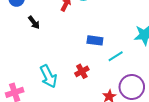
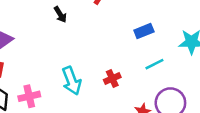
blue rectangle: (95, 40) -> (144, 31), moved, turned -35

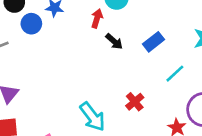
black arrow: (60, 14) -> (114, 41), moved

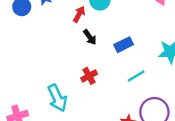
red cross: (135, 102) -> (89, 76), moved

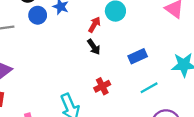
black arrow: (90, 37) -> (94, 47), moved

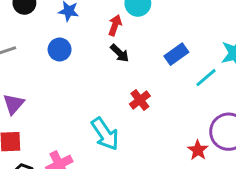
blue circle: (38, 15) -> (60, 50), moved
cyan line: (149, 88) -> (206, 78), moved

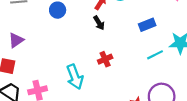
blue rectangle: (176, 54) -> (147, 25), moved

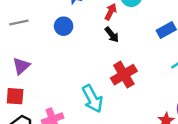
red cross: (105, 59) -> (124, 75), size x1.5

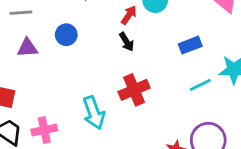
blue circle: (64, 26) -> (66, 35), moved
purple triangle: (21, 66) -> (27, 48), moved, turned 30

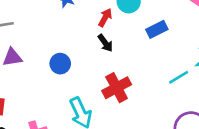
blue circle: (66, 35) -> (60, 64), moved
blue rectangle: (190, 45) -> (157, 29), moved

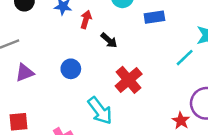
red arrow: (105, 18) -> (86, 20), moved
blue rectangle: (157, 29) -> (154, 17), turned 30

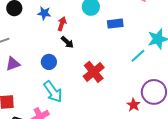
black arrow: (109, 40) -> (67, 42), moved
cyan arrow: (100, 111) -> (53, 92), moved

